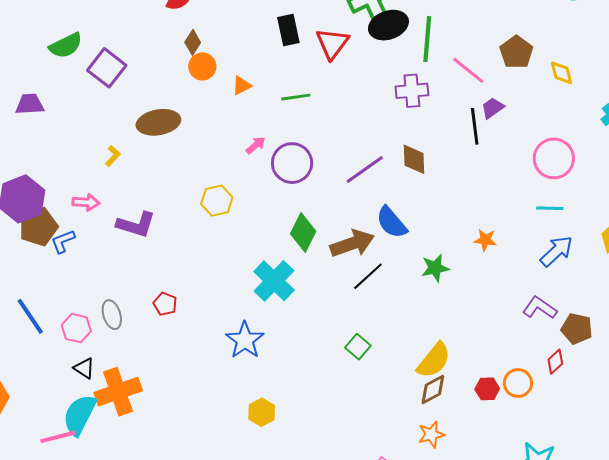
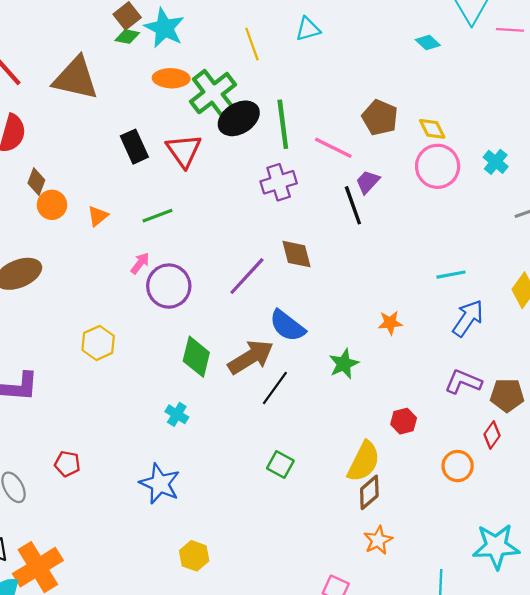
pink arrow: (256, 145) -> (140, 263), moved
pink circle: (554, 158) -> (438, 166), moved
cyan cross: (274, 281) -> (177, 414), size x0.5
red hexagon: (487, 389) -> (404, 421), moved

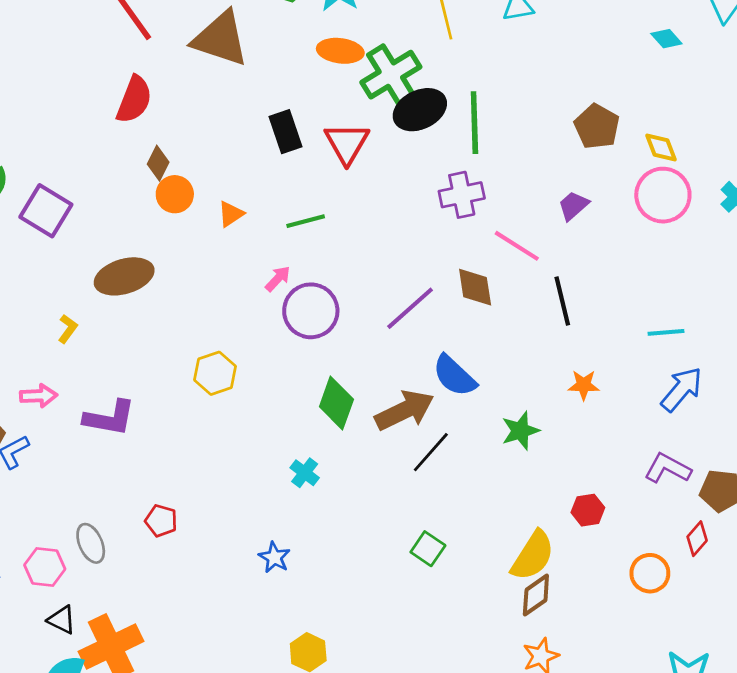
pink line: (333, 148) -> (517, 246), moved
black line: (353, 205) -> (562, 301), moved
blue star: (160, 484) -> (274, 557), size x0.6

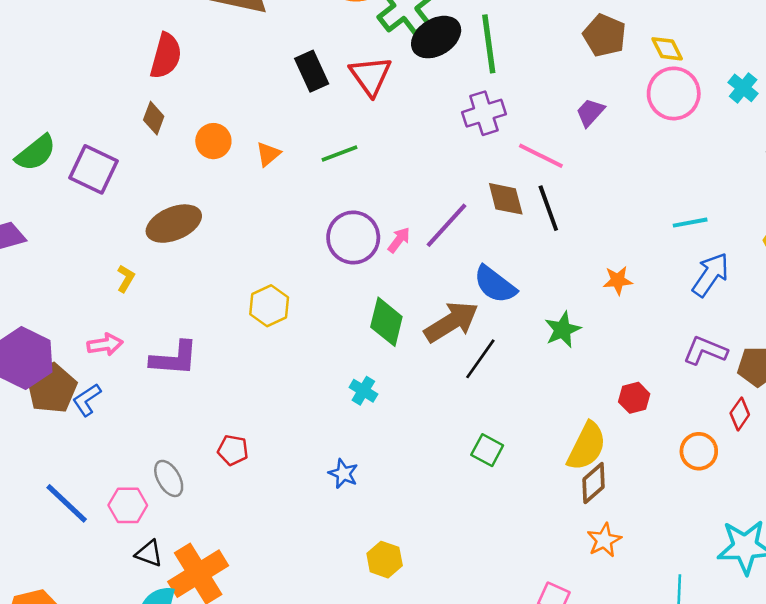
brown diamond: (158, 163) -> (154, 118), moved
pink arrow: (278, 279) -> (399, 240), moved
black line: (562, 301) -> (548, 208), moved

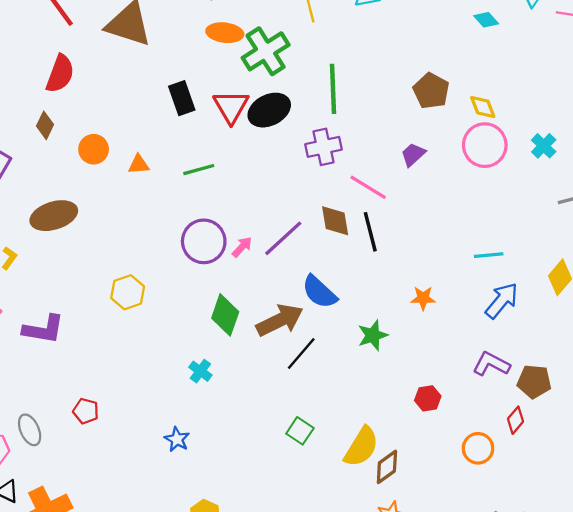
black ellipse: (436, 37) -> (269, 110), moved
orange triangle: (268, 154) -> (139, 164), turned 30
yellow semicircle: (587, 446) -> (361, 447), moved

